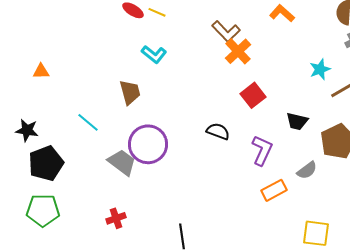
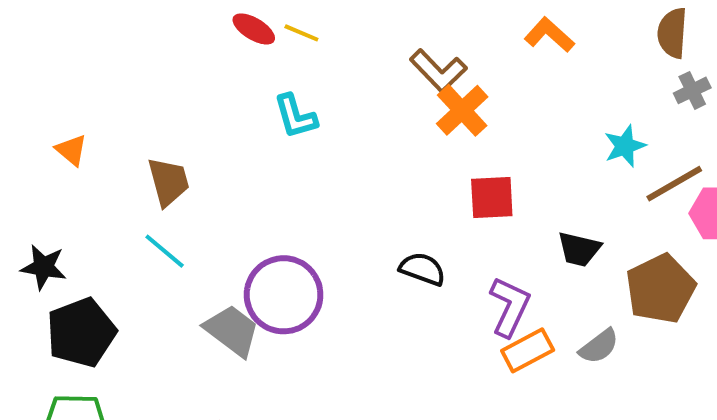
cyan L-shape: (154, 54) -> (295, 116), turned 35
orange triangle: (41, 71) -> (71, 150), turned 42
brown trapezoid: (130, 92) -> (169, 182), moved
red square: (253, 95) -> (492, 198), turned 35
orange rectangle: (274, 190) -> (528, 350), moved

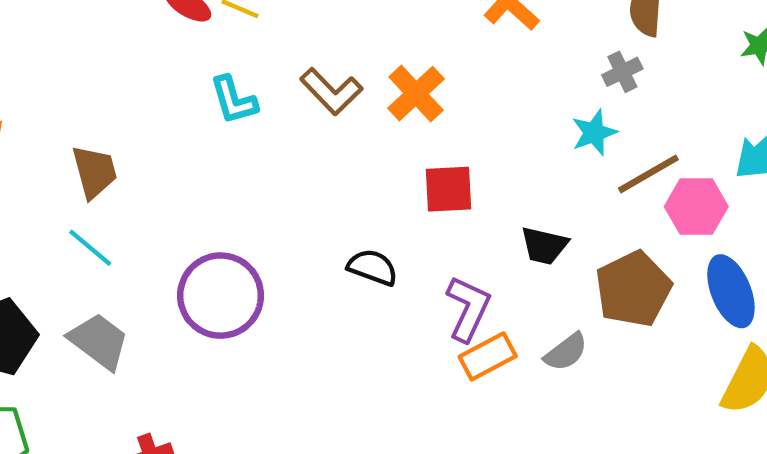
brown L-shape: (438, 71) -> (331, 91), moved
gray cross: (692, 90) -> (622, 72), moved
gray trapezoid: (232, 330) -> (99, 341), moved

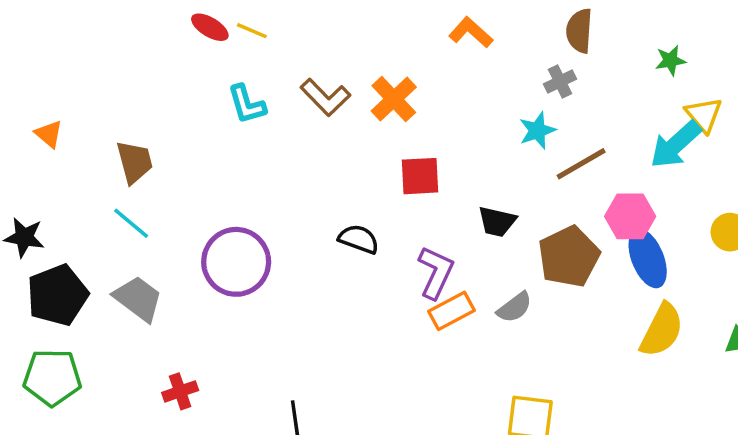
pink hexagon: (696, 207) -> (630, 216), moved

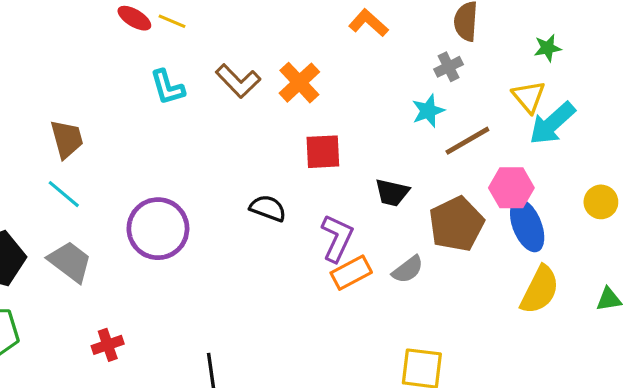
yellow triangle: (704, 115) -> (529, 97), moved

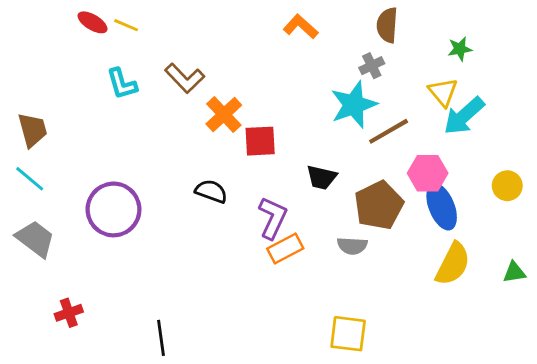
orange cross: (299, 83) -> (224, 115), moved
cyan star: (428, 111) -> (354, 105), size x1.6
gray semicircle: (408, 269) -> (352, 246), moved, turned 40

